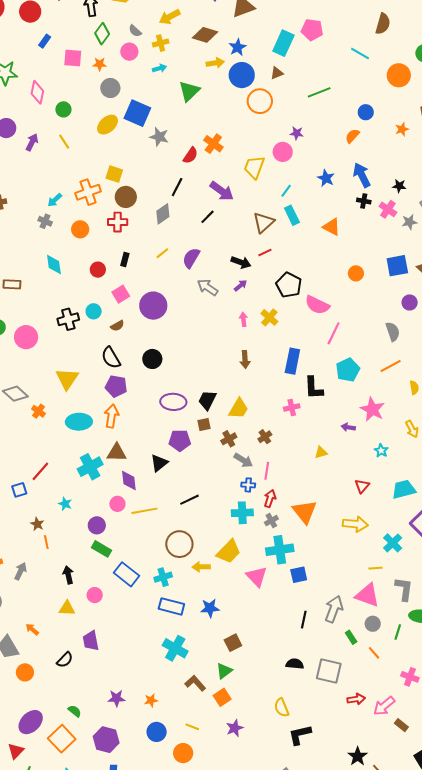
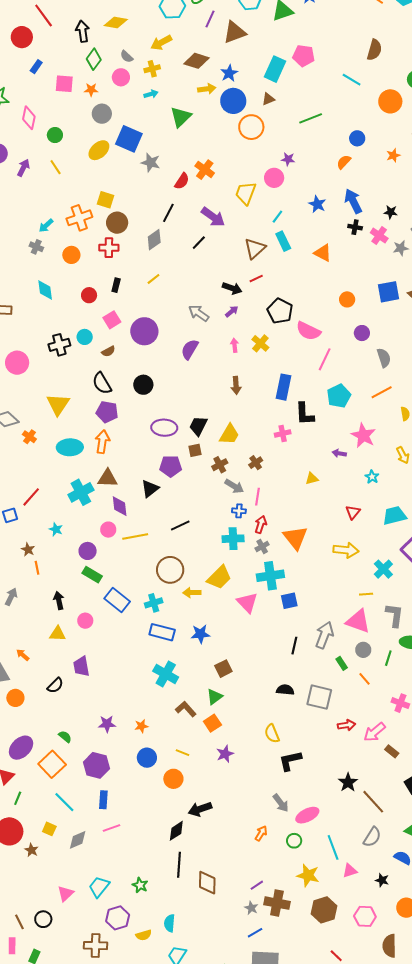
purple semicircle: (191, 258) -> (190, 349), moved
purple circle: (410, 303) -> (362, 333), moved

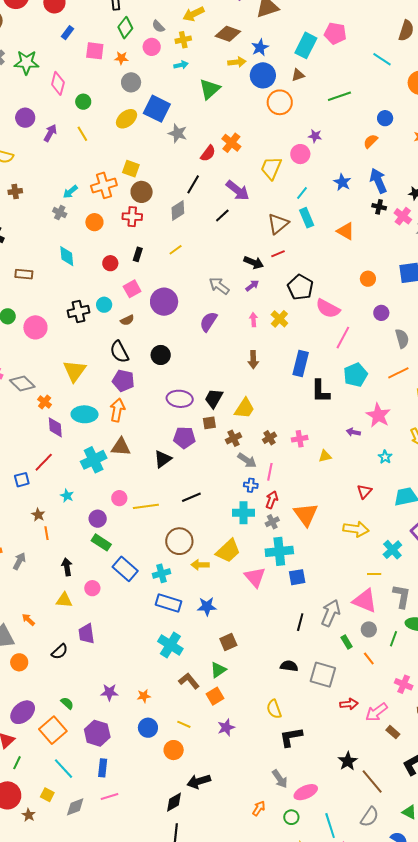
pink cross: (283, 433) -> (300, 439), moved
purple diamond: (120, 506) -> (55, 427), moved

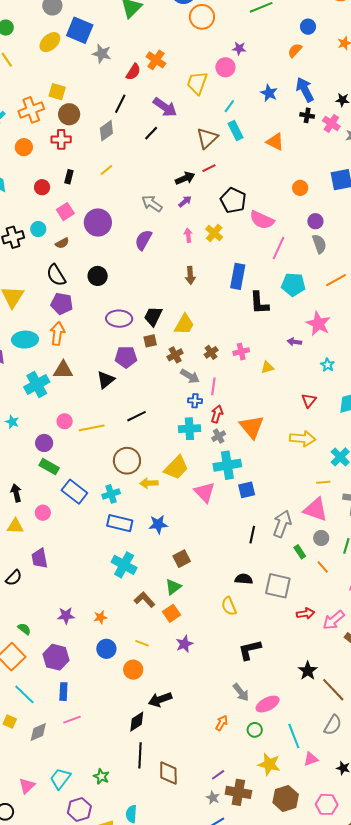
black arrow: (254, 262) -> (185, 178), turned -42
gray semicircle: (402, 339) -> (319, 244), moved
cyan pentagon: (355, 375) -> (293, 285), turned 30
yellow semicircle: (274, 709) -> (229, 606), moved

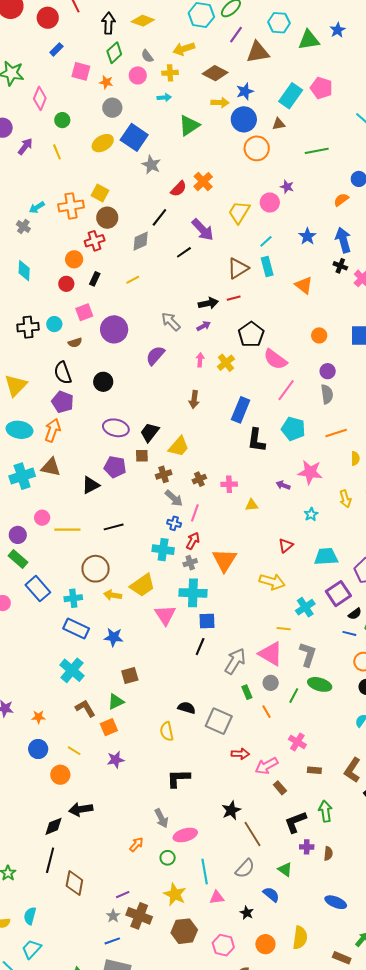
red cross: (61, 139) -> (95, 241), turned -30
orange circle: (24, 147) -> (74, 259), moved
pink star: (318, 324) -> (310, 472), turned -30
black line: (252, 535) -> (200, 647), moved

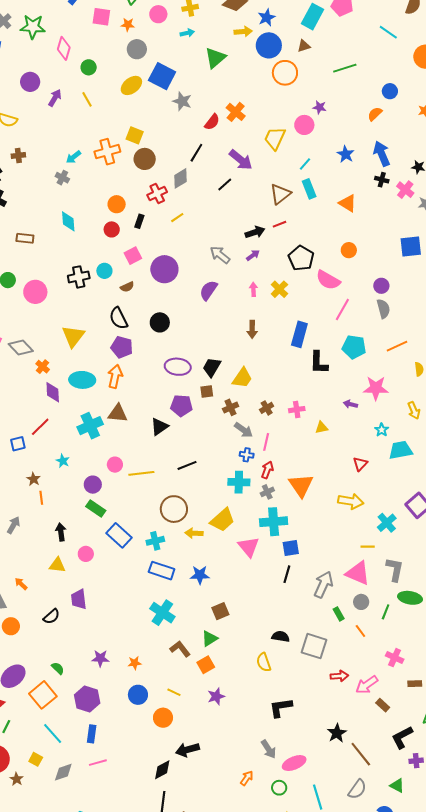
red cross: (95, 241) -> (157, 193), moved
orange circle: (319, 335) -> (349, 250), moved
cyan trapezoid: (326, 557) -> (401, 450), moved

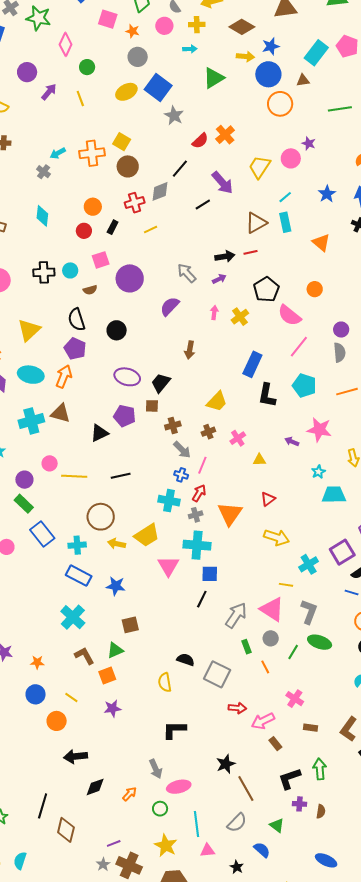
brown arrow: (252, 329) -> (190, 350), moved
yellow trapezoid: (242, 378) -> (217, 401), moved
pink cross: (297, 410) -> (238, 438), turned -35
red triangle: (360, 464) -> (268, 499), moved
black diamond: (162, 770) -> (95, 787), moved

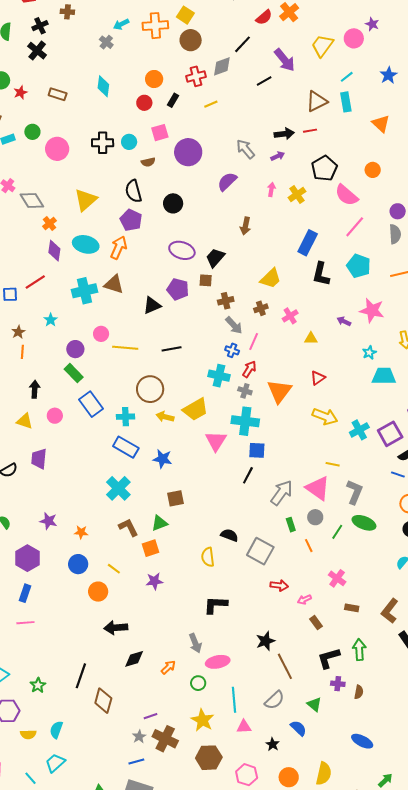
gray cross: (196, 515) -> (245, 391), turned 32
cyan cross: (309, 564) -> (359, 430), moved
pink arrow: (263, 721) -> (304, 600), size x0.6

